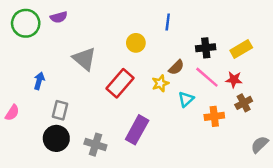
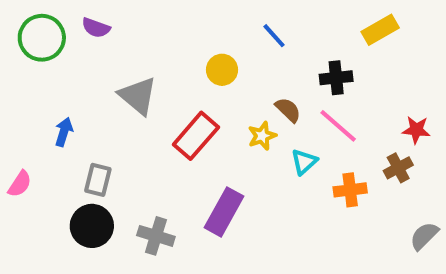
purple semicircle: (59, 17) -> (96, 28), turned 35
blue line: (168, 22) -> (274, 36), turned -49
yellow rectangle: (241, 49) -> (380, 30), moved
brown semicircle: (176, 67) -> (288, 110), turned -91
red star: (234, 80) -> (416, 130), moved

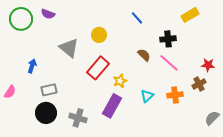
yellow circle: (222, 70) -> (99, 35), moved
yellow star: (262, 136) -> (120, 81), moved
cyan triangle: (304, 162) -> (147, 96), moved
gray rectangle: (98, 180) -> (49, 90), turned 63

